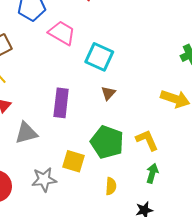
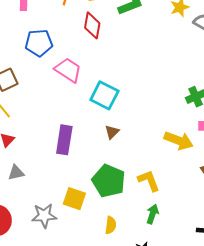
gray triangle: (26, 133) -> (16, 173), moved, size x0.7

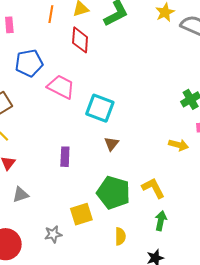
purple rectangle: (64, 140) -> (65, 157), size x0.7
yellow arrow: (179, 141) -> (179, 145), size x0.7
yellow square: (74, 199) -> (81, 214), turned -30
gray star: (44, 216) -> (53, 234), size x0.7

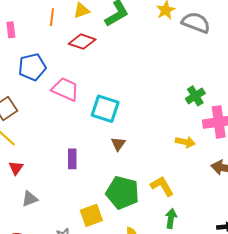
red diamond: (80, 40) -> (82, 42), turned -72

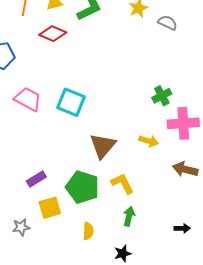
gray semicircle: (196, 23) -> (168, 23), size x0.7
pink trapezoid: (65, 89) -> (28, 99), moved
brown triangle: (118, 144) -> (103, 146), moved, size x1.8
purple rectangle: (72, 159) -> (36, 179), moved, turned 54

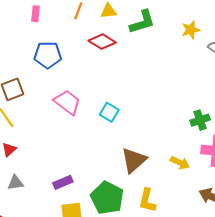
cyan square: (71, 102) -> (109, 112), size x0.7
yellow L-shape: (122, 183) -> (147, 200), turned -150

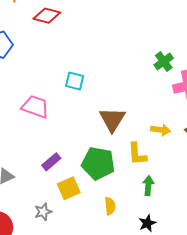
pink trapezoid: (67, 102) -> (35, 107), moved
yellow arrow: (180, 163) -> (161, 130), moved

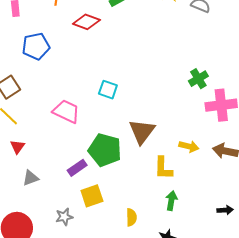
green pentagon: (98, 163) -> (105, 150), moved

